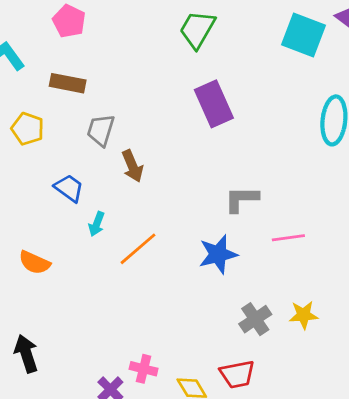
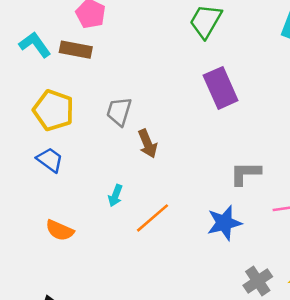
brown rectangle: (68, 83) -> (76, 50), moved
yellow pentagon: (28, 129) -> (53, 110), size x1.4
blue trapezoid: (69, 188) -> (50, 160), moved

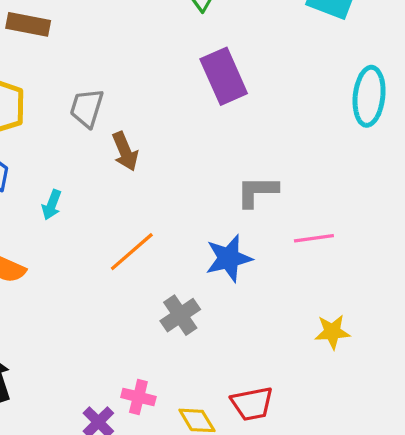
cyan arrow: (115, 196) -> (52, 205), moved
gray cross: (258, 281) -> (180, 315), moved

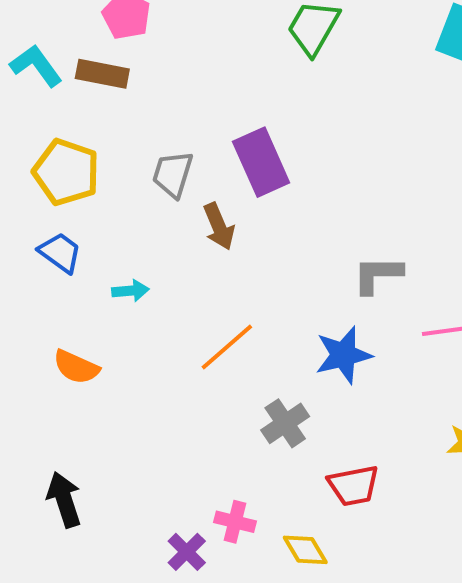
purple rectangle: (224, 76) -> (261, 162), moved
cyan arrow: (52, 205) -> (130, 291), turned -116
red trapezoid: (252, 404) -> (353, 486), moved

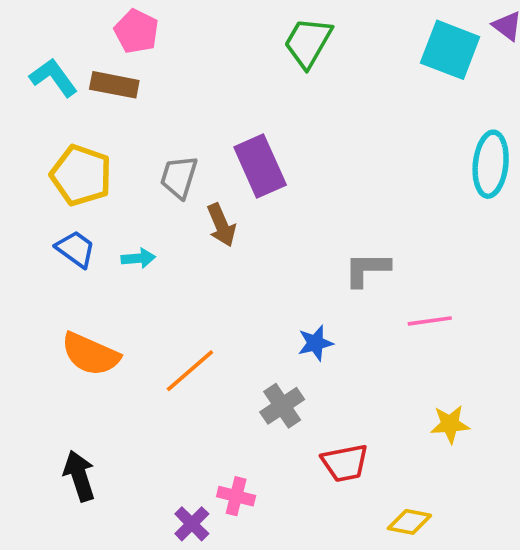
cyan arrow: (130, 291) -> (138, 258), moved
orange line: (227, 347) -> (190, 371), moved
blue star: (343, 355) -> (315, 343), moved, size x0.7
orange semicircle: (76, 367) -> (90, 354), size x1.4
yellow diamond: (305, 550) -> (409, 522), moved, turned -48

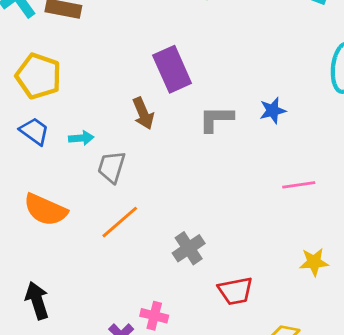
gray trapezoid: (179, 177) -> (111, 167), moved
gray L-shape: (367, 269) -> (216, 119), moved
blue star: (315, 343) -> (273, 111), moved

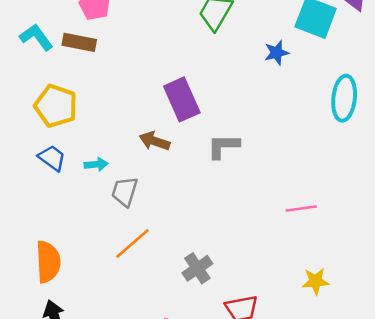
blue star: (273, 111) -> (277, 53), moved
brown arrow: (143, 113) -> (155, 141), turned 132
orange semicircle: (45, 210) -> (48, 262), moved, turned -117

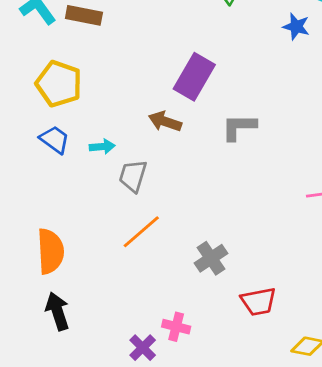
blue star: (277, 53) -> (296, 26), turned 30
purple rectangle: (182, 99) -> (194, 77), turned 54

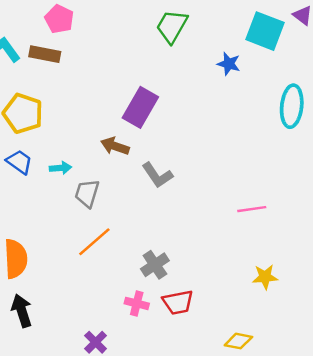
gray L-shape: (239, 127) -> (157, 175), moved, turned -124
red trapezoid: (259, 302) -> (178, 302), moved
pink cross: (176, 327) -> (137, 303), moved

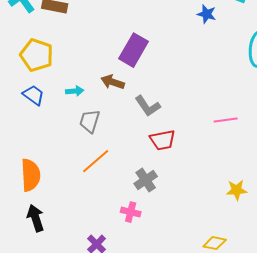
cyan arrow: (60, 168) -> (75, 91), moved
pink line: (252, 209) -> (226, 120), moved
red trapezoid: (178, 302) -> (163, 140), moved

